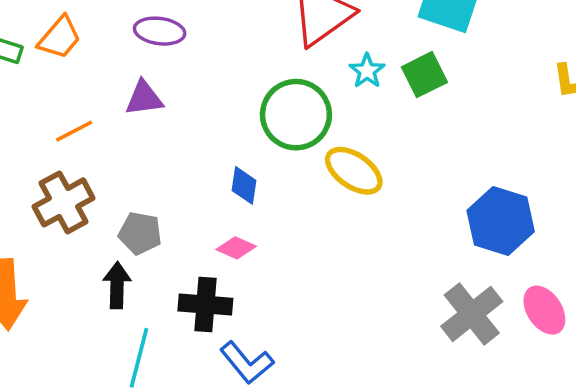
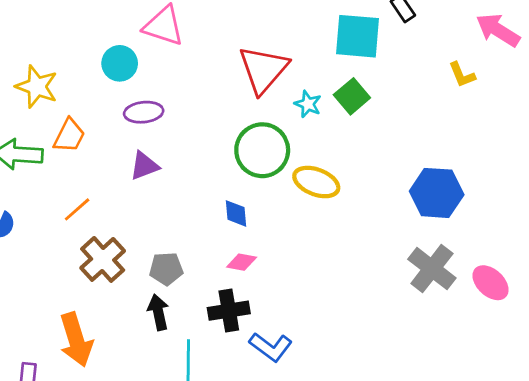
orange line: (74, 131) -> (77, 209), moved
pink ellipse: (544, 310) -> (491, 283), moved

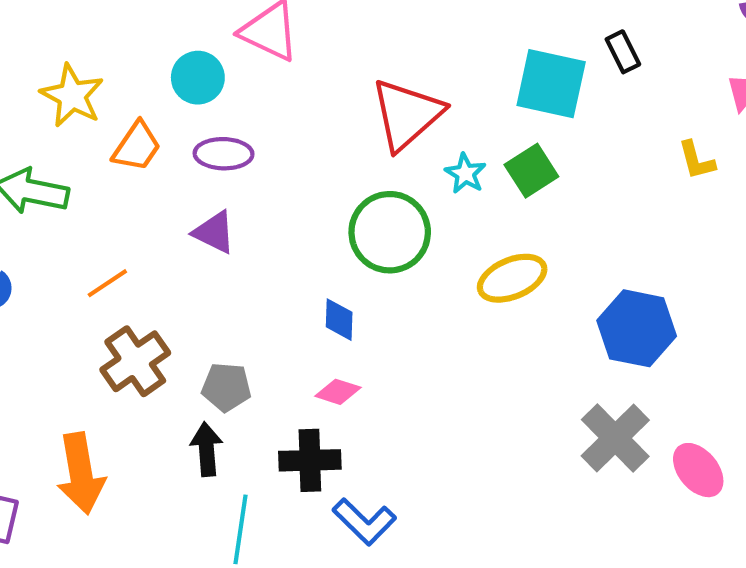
orange trapezoid: (69, 136) -> (137, 147), moved
purple triangle: (144, 166) -> (214, 232), turned 40
yellow ellipse: (316, 182) -> (512, 278), moved, turned -51

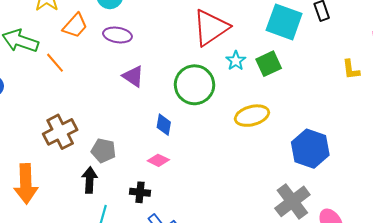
purple triangle: (214, 232) -> (133, 76), moved
orange line: (107, 283) -> (55, 63), moved, turned 75
black cross: (310, 460) -> (140, 192), size x0.7

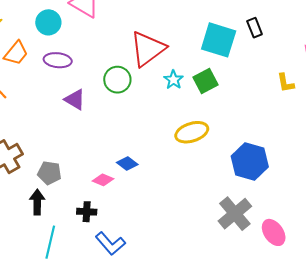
green circle: (194, 85) -> (117, 80), moved, size x0.7
blue diamond: (164, 125) -> (127, 164), moved, turned -60

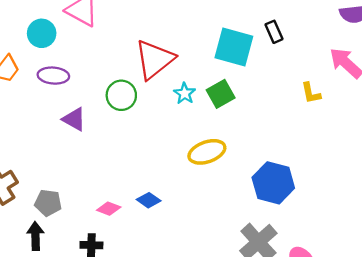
blue diamond: (127, 164) -> (149, 200), moved

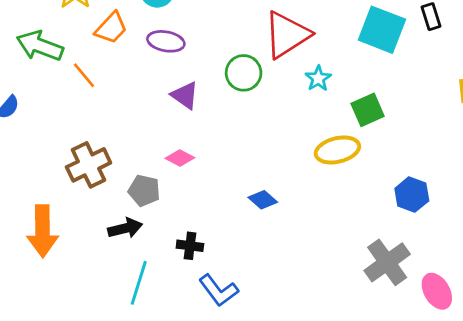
green square: (221, 94) -> (368, 110), moved
blue hexagon: (273, 183) -> (412, 195), size x0.7
pink diamond: (109, 209) -> (180, 158), moved
black arrow: (35, 236) -> (125, 228), turned 72

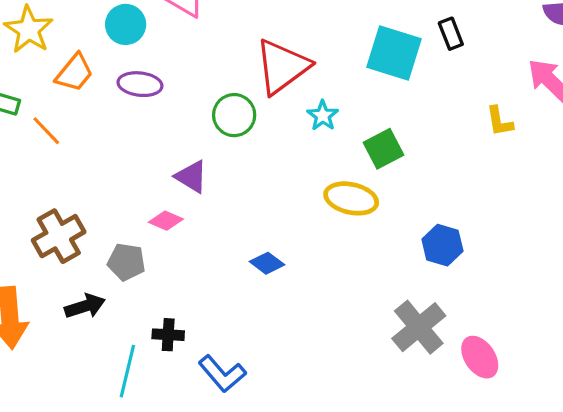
purple triangle: (185, 95) -> (191, 177), moved
yellow ellipse: (337, 150) -> (351, 198), turned 30
black arrow: (125, 228) -> (85, 306), moved
black cross: (190, 246) -> (168, 335), moved

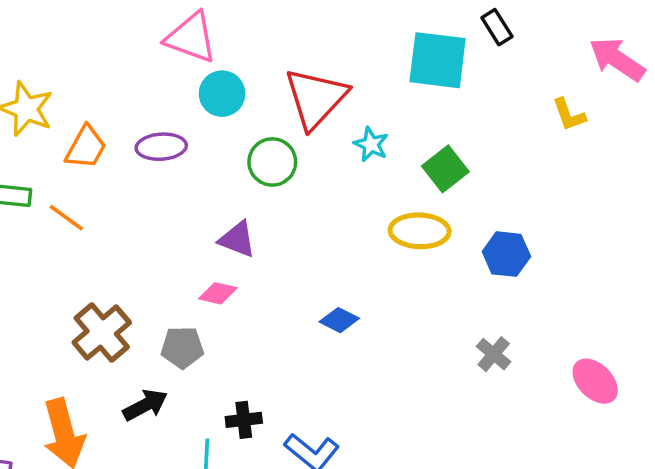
cyan circle: (126, 24) -> (222, 94), moved
blue hexagon: (442, 245) -> (506, 254), moved
gray cross: (419, 327) -> (494, 354), moved, size x0.6

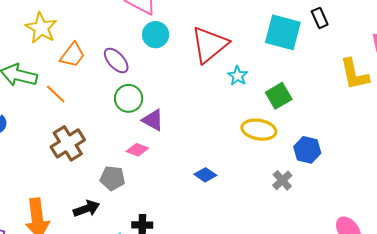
yellow L-shape: (569, 115) -> (354, 74), size x1.6
purple ellipse: (161, 147) -> (116, 61), turned 44
green circle: (272, 162) -> (129, 98), moved
brown cross: (102, 332) -> (68, 143), moved
gray cross: (494, 354) -> (282, 180), moved

